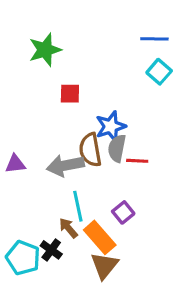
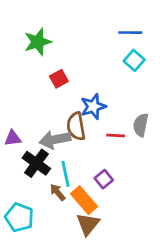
red square: (70, 94) -> (59, 79), turned -30
gray semicircle: (117, 148) -> (141, 125), moved
black cross: (51, 250) -> (36, 163), moved, size x1.5

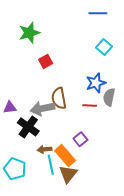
blue line: (130, 33) -> (98, 13), moved
blue star: (93, 107) -> (96, 83), moved
cyan line: (65, 174) -> (51, 165), moved
brown arrow: (58, 192) -> (45, 149), turned -56

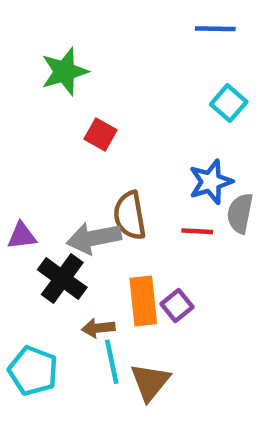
red square: (46, 61) -> (101, 135), turned -32
orange rectangle: (65, 156) -> (143, 301), moved, turned 35

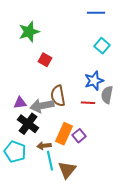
purple triangle: (22, 236) -> (20, 103), moved
orange rectangle: (143, 301) -> (64, 134), turned 30
cyan pentagon: (33, 371) -> (15, 152), moved

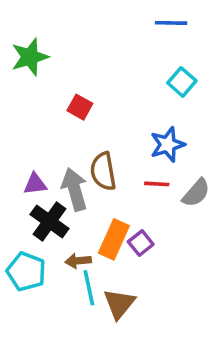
green star: (29, 32) -> (30, 57), moved
gray semicircle: (107, 95) -> (196, 193), moved, turned -150
gray arrow: (42, 106) -> (75, 189), turned 85

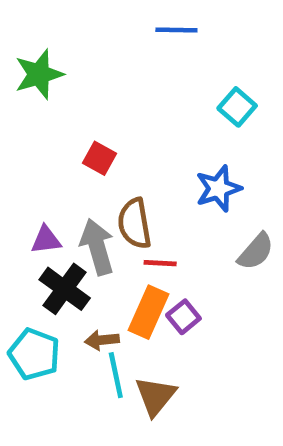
blue line: (171, 23) -> (176, 30), moved
red square: (80, 107) -> (100, 158), moved
red line: (157, 184) -> (160, 263), moved

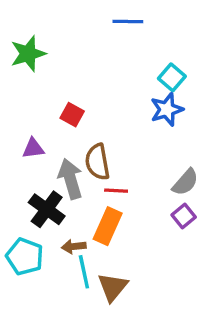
blue star: (218, 189) -> (167, 109), moved
purple triangle: (46, 240) -> (33, 148), moved
purple square: (183, 317) -> (184, 216), moved

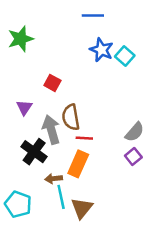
blue star: (167, 109) -> (101, 50), moved, turned -30
purple triangle: (33, 148) -> (24, 107), turned -49
cyan pentagon: (25, 257) -> (18, 204), moved

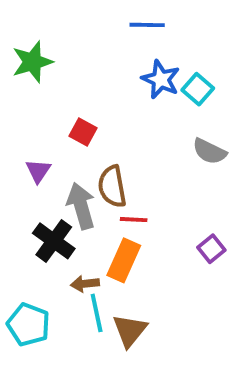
gray semicircle: (135, 132) -> (209, 151), moved, turned 75

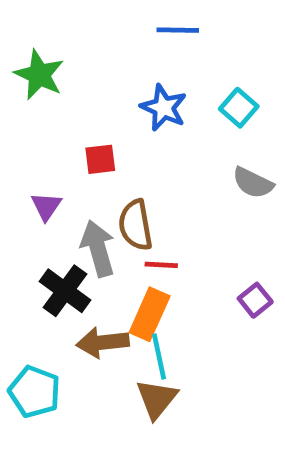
green star: (32, 62) -> (39, 75), turned -30
blue star: (161, 79) -> (164, 108), moved
red square: (83, 132) -> (100, 159), turned -36
brown arrow: (85, 284) -> (103, 342), size x1.5
cyan line: (97, 313) -> (159, 357), moved

